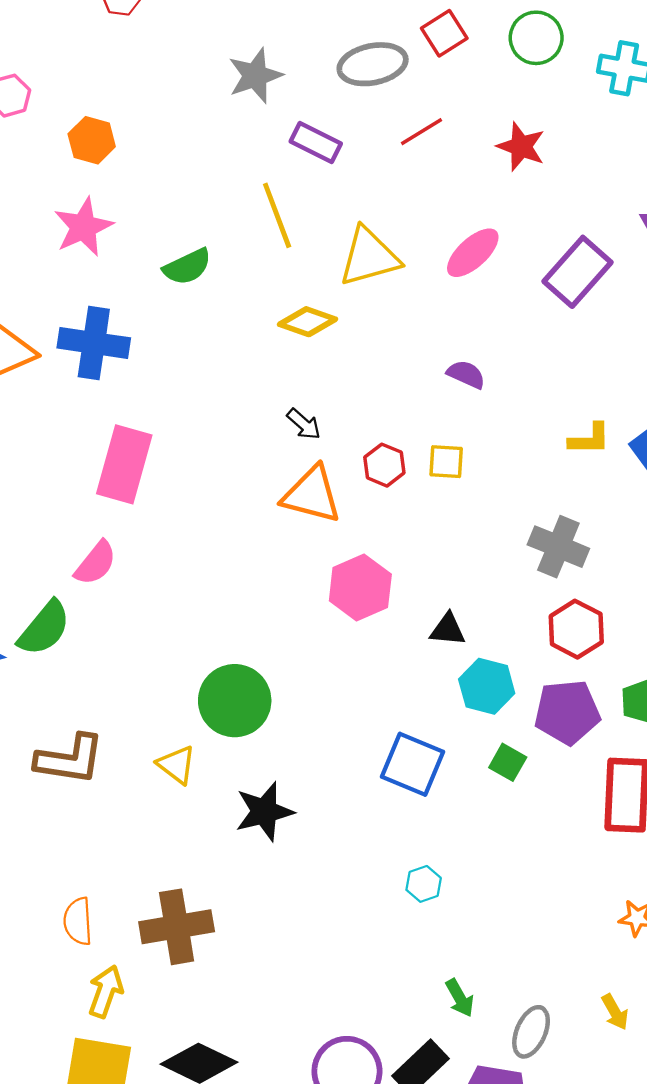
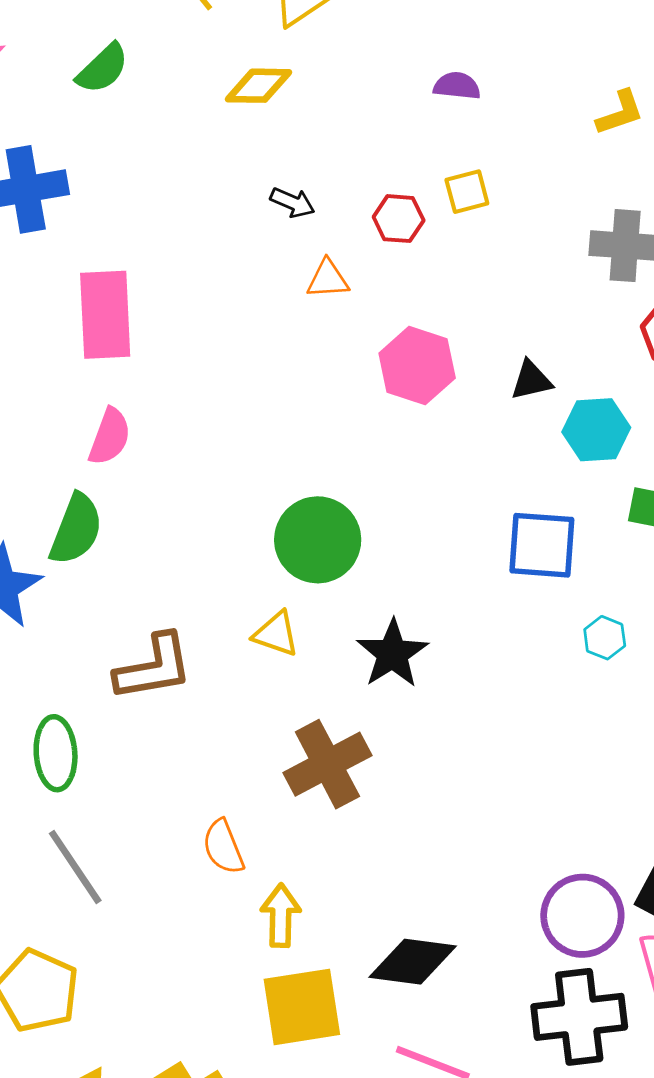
orange triangle: (312, 495) -> (328, 279), size x0.6
cyan hexagon: (424, 884) -> (605, 638), moved
brown cross: (177, 927) -> (327, 764), moved

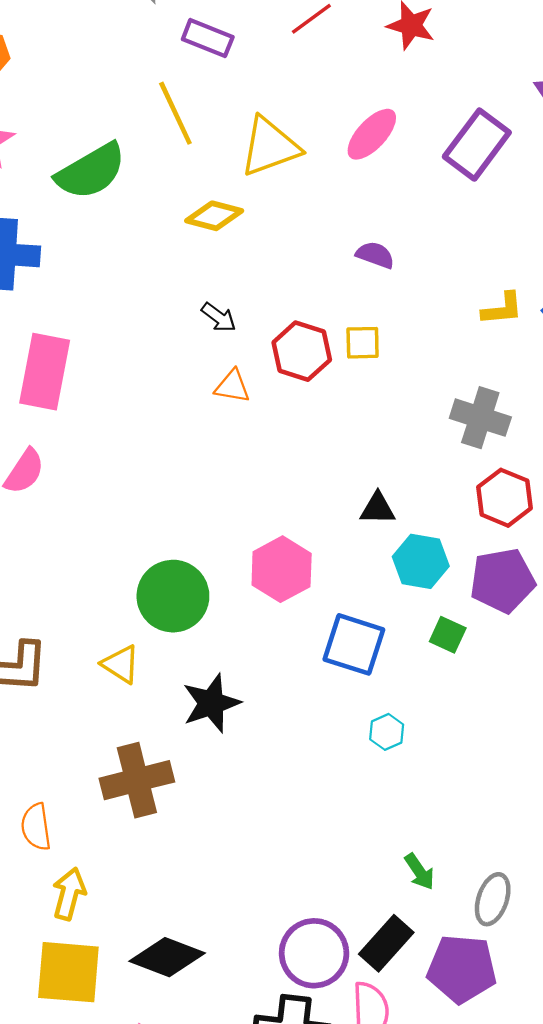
green semicircle: (103, 69) -> (91, 171), size x1.5
red hexagon: (399, 219) -> (302, 351), size x1.4
pink hexagon: (417, 366) -> (282, 569), moved

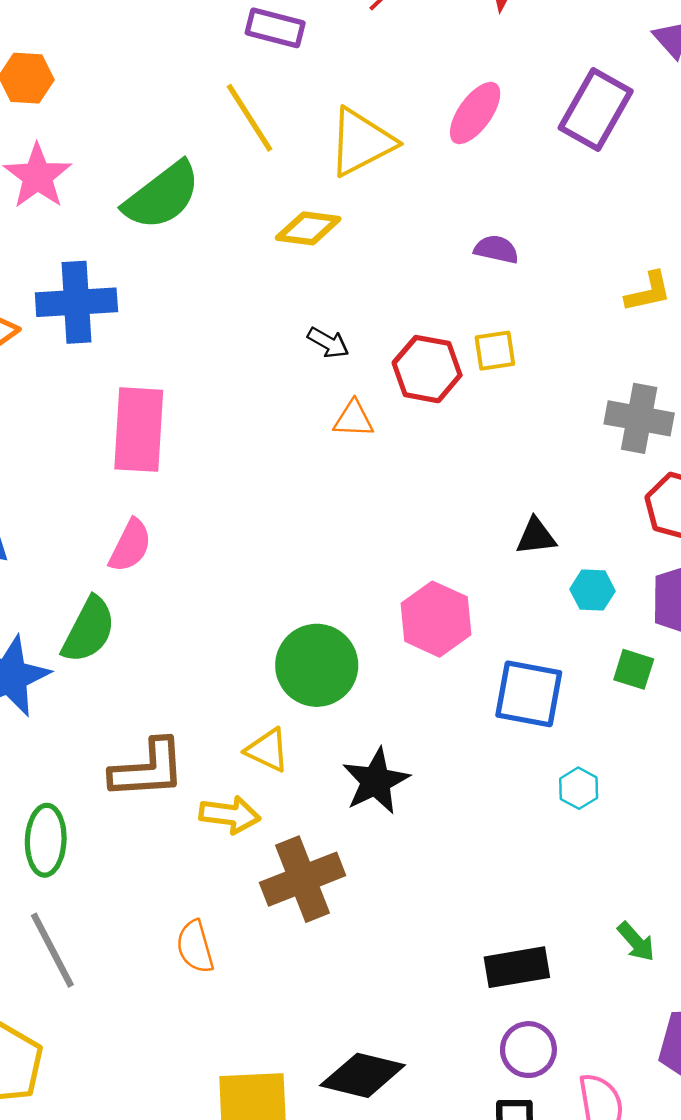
cyan hexagon: (421, 561) -> (592, 590), size x0.7
yellow arrow: (69, 894) -> (230, 815), moved, turned 90
black rectangle: (386, 943) -> (517, 967), moved, turned 46
purple circle: (314, 953) -> (528, 1050), size x0.7

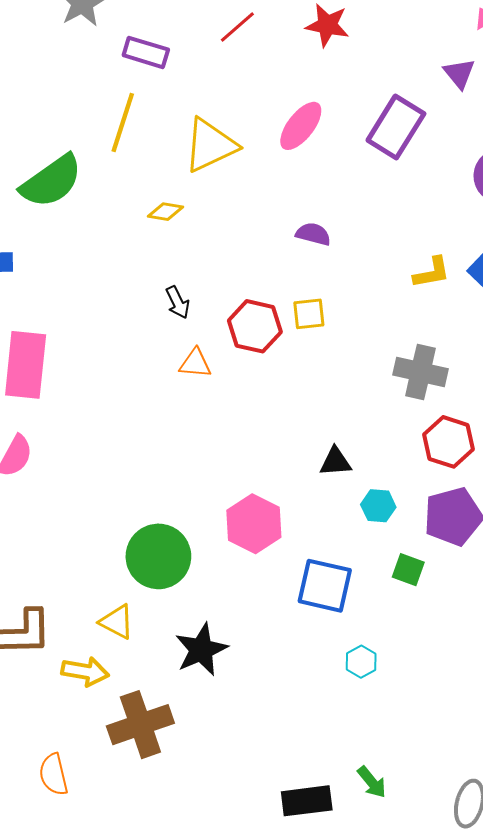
yellow line: (249, 118) -> (123, 122), turned 48
yellow diamond: (308, 228) -> (166, 212), size x0.7
black arrow: (328, 343) -> (178, 302), turned 32
green arrow: (636, 942) -> (372, 782), moved

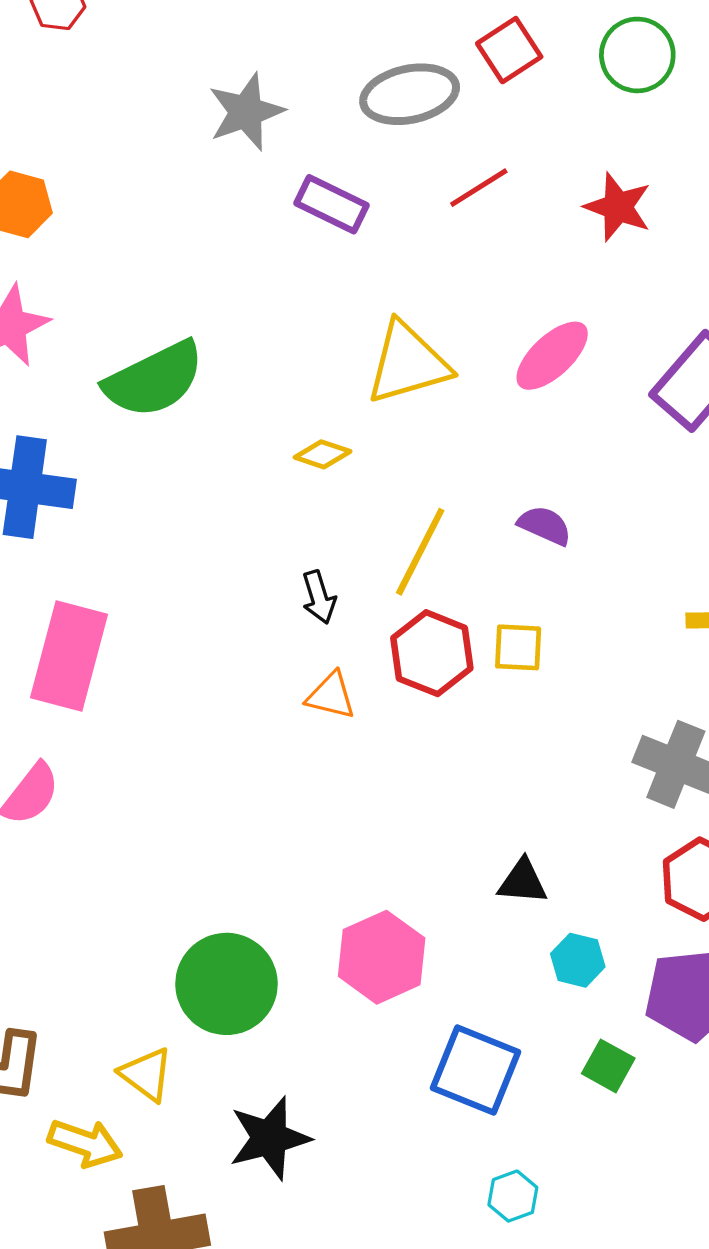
yellow line: (123, 122) -> (420, 552), moved

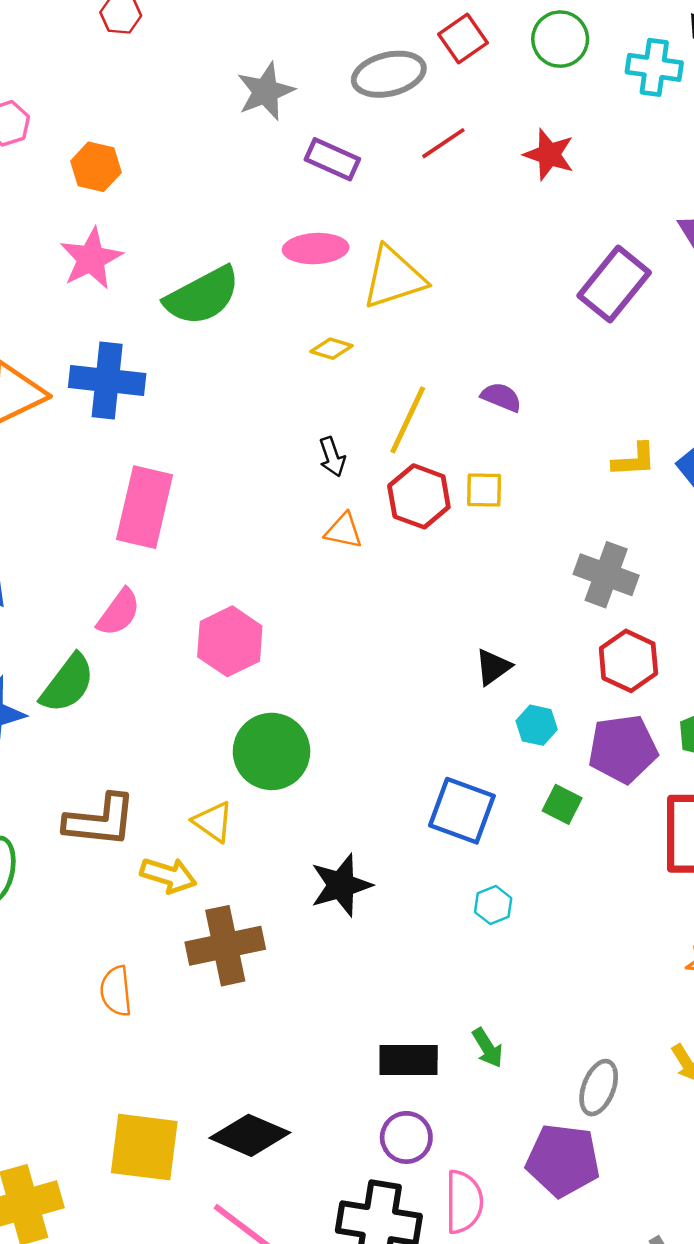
pink ellipse: (552, 356) -> (316, 249), moved, turned 42
black triangle: (523, 882) -> (493, 667), turned -39
pink hexagon: (382, 957) -> (230, 641), moved
black star: (270, 1138) -> (341, 885), moved

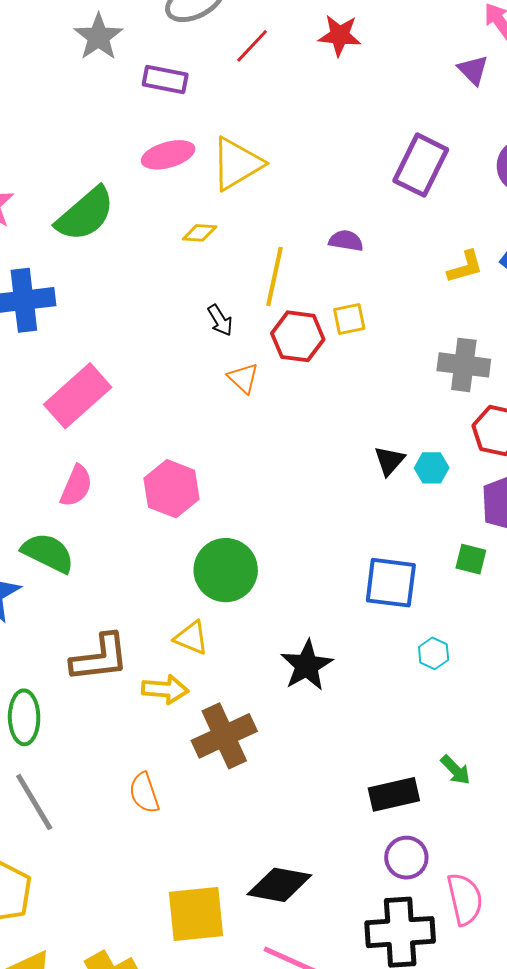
purple rectangle: (614, 284) -> (421, 165), moved
pink rectangle: (145, 507) -> (78, 396), turned 48
orange triangle: (344, 531) -> (243, 378), turned 44
green semicircle: (67, 683) -> (48, 553), turned -88
cyan hexagon: (537, 725) -> (432, 468), moved

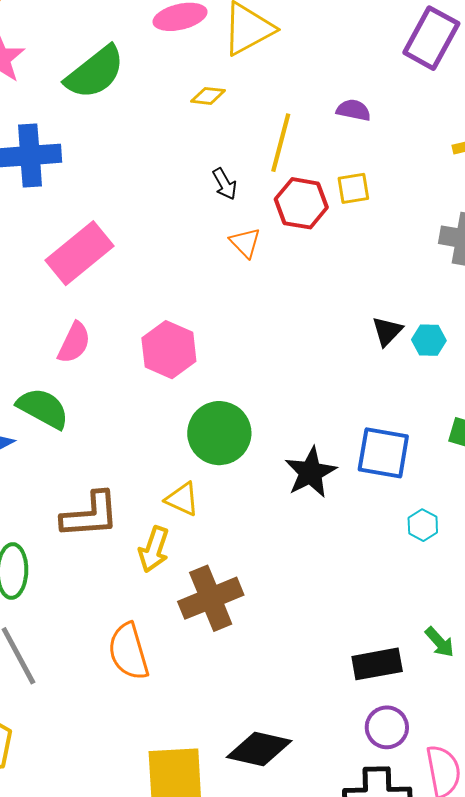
black star: (307, 665) -> (311, 472), moved
yellow arrow: (165, 689) -> (154, 549), turned 102
orange semicircle: (144, 793) -> (128, 652), size x1.4

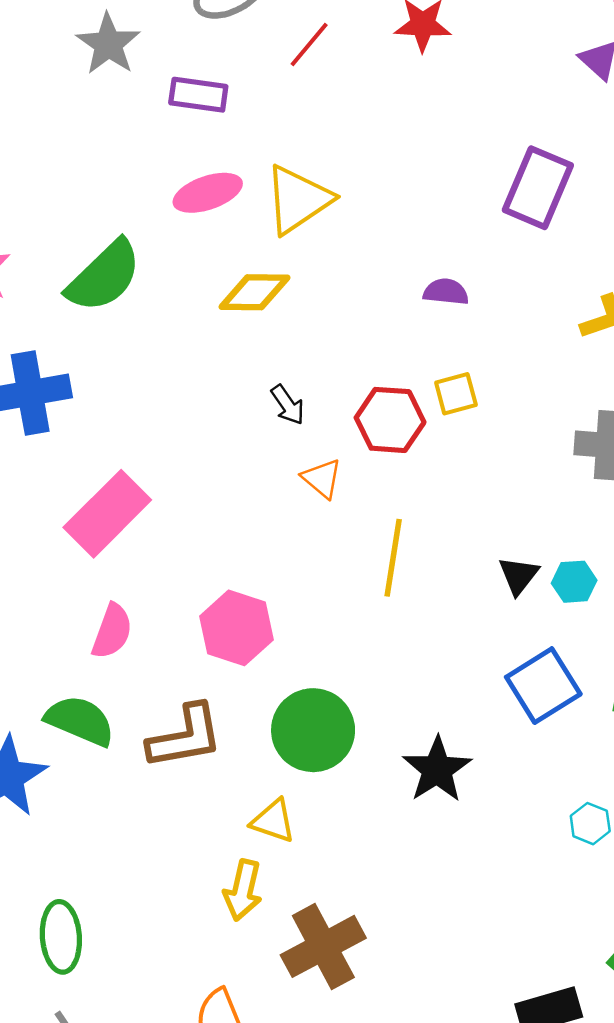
yellow diamond: (208, 96) -> (254, 292), size x1.6
yellow line: (281, 143) -> (393, 558), moved
blue square: (383, 453) -> (543, 686), moved, turned -36
brown L-shape: (90, 515) -> (185, 737), moved

